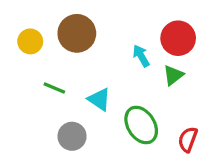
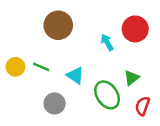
yellow circle: (30, 41) -> (15, 67), moved
green triangle: (173, 75) -> (132, 78), moved

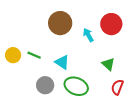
brown circle: (58, 25) -> (60, 23), moved
green triangle: (132, 78) -> (108, 64), turned -40
green ellipse: (107, 95) -> (76, 86), moved, turned -35

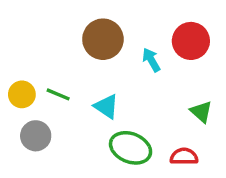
green triangle: (108, 64) -> (201, 112), moved
gray circle: (45, 85) -> (36, 136), moved
red semicircle: (117, 87) -> (184, 156), moved, turned 70

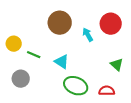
yellow circle: (22, 94) -> (14, 44), moved

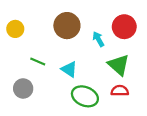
yellow circle: (14, 44) -> (15, 29), moved
green triangle: (117, 65) -> (119, 65), moved, size x1.5
red semicircle: (107, 91) -> (120, 91), moved

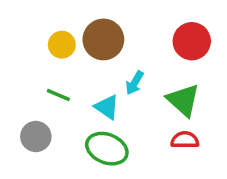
yellow circle: (15, 29) -> (62, 45), moved
cyan arrow: (98, 39) -> (135, 83), moved, turned -120
green ellipse: (85, 96) -> (107, 149), moved

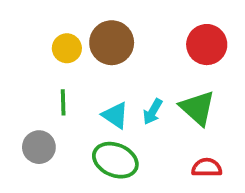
cyan arrow: (135, 83) -> (153, 112), moved
green line: (58, 95) -> (63, 102), turned 65
red semicircle: (185, 140) -> (207, 168), moved

